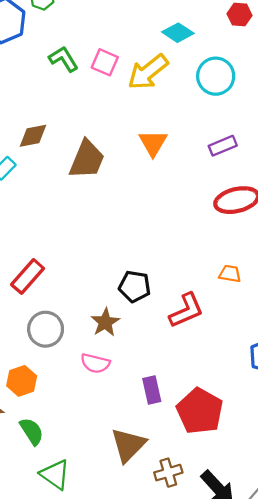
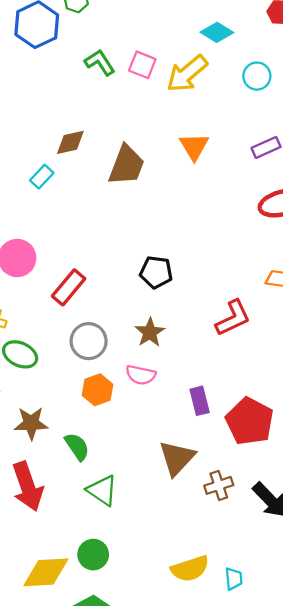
cyan circle: (216, 76) -> (257, 76), size x0.7
black pentagon: (135, 286) -> (156, 272), moved
orange hexagon: (22, 381) -> (98, 390), moved

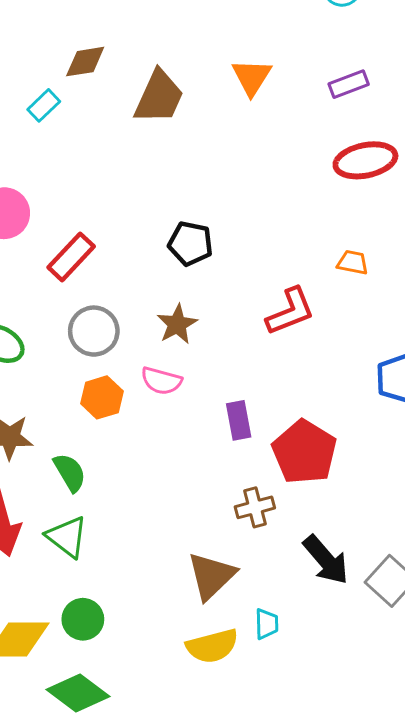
brown triangle: (177, 458) -> (211, 576), moved
brown cross: (219, 485) -> (255, 507), moved
green triangle: (102, 490) -> (67, 537), moved
cyan trapezoid: (234, 579) -> (267, 624), moved

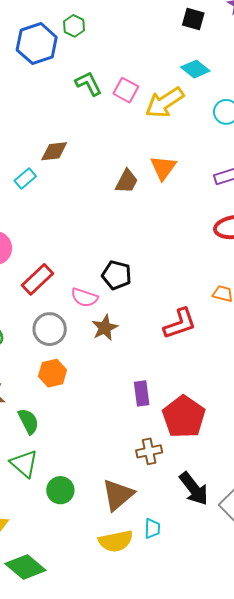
brown trapezoid: (159, 97) -> (127, 181), moved, size x0.7
pink semicircle: (161, 381) -> (84, 298), moved
green circle: (83, 619) -> (60, 490), moved

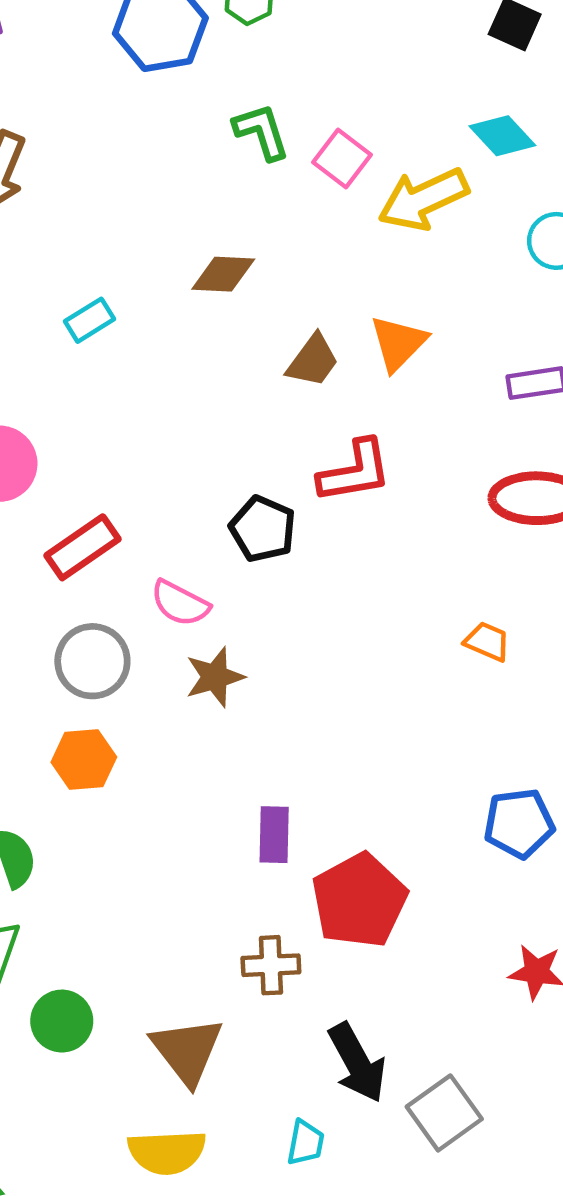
brown diamond: (54, 151) -> (223, 274), moved
black pentagon: (117, 275) -> (263, 529), moved
red L-shape: (180, 324) -> (355, 471), moved
brown triangle: (118, 495) -> (187, 1051), turned -36
cyan trapezoid: (152, 529) -> (306, 1143), moved

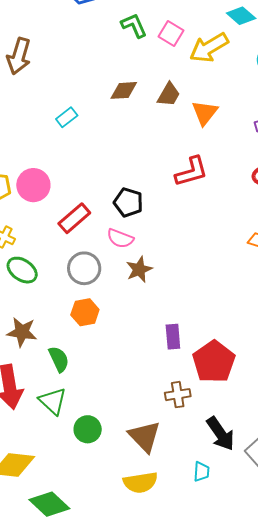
brown trapezoid: (313, 361) -> (169, 95), moved
black pentagon: (263, 529) -> (128, 202), moved

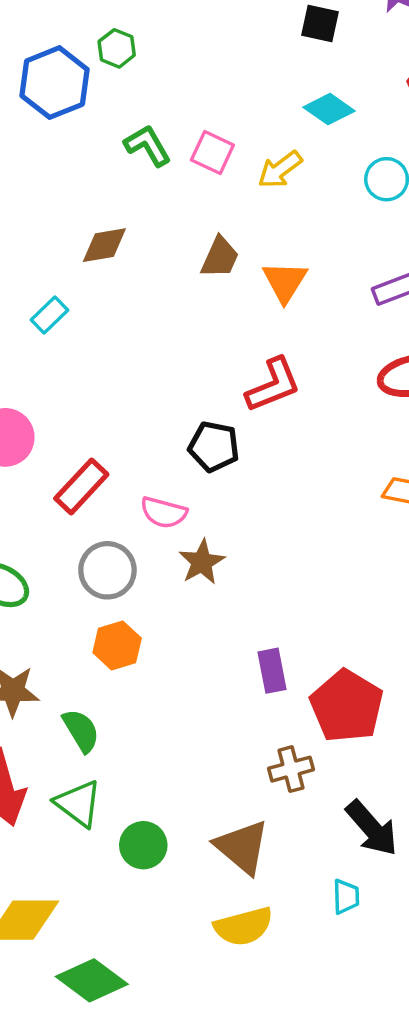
yellow arrow: (209, 48) -> (280, 170), size x0.7
brown diamond: (124, 90) -> (104, 245), moved
black pentagon: (128, 202) -> (214, 447), moved

